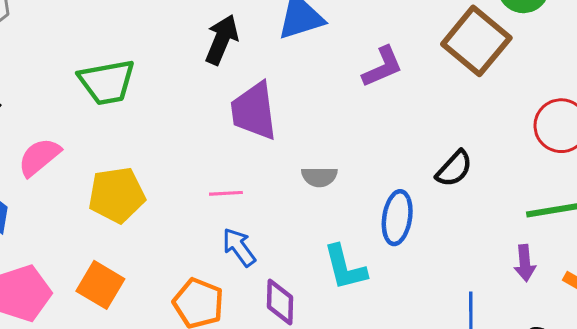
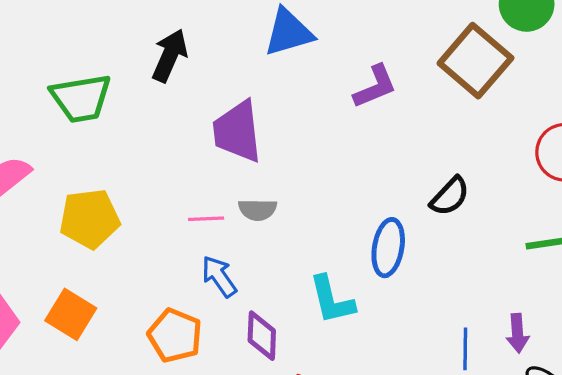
black arrow: (222, 40) -> (170, 55), moved
gray semicircle: (319, 177) -> (258, 210), moved
purple arrow: (525, 263) -> (518, 333), moved

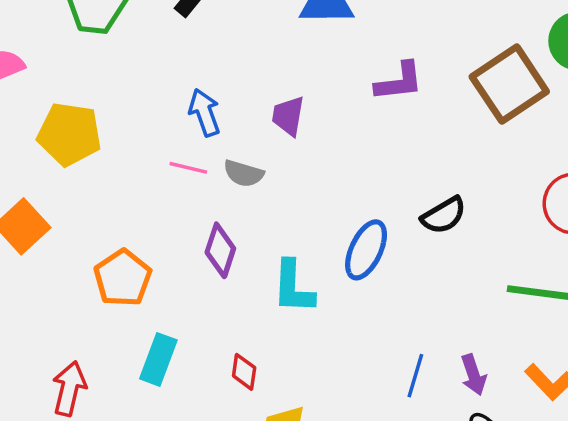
purple trapezoid: (237, 132) -> (288, 116), moved, size x0.6
blue arrow: (219, 276) -> (204, 113), moved
purple arrow: (518, 333) -> (473, 375), turned -30
purple diamond: (262, 336) -> (220, 250), moved

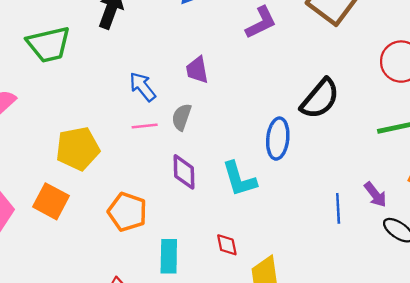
yellow pentagon: (69, 134) -> (78, 149), moved
gray semicircle: (244, 173) -> (181, 117), turned 112
black semicircle: (444, 215) -> (320, 99), size x1.4

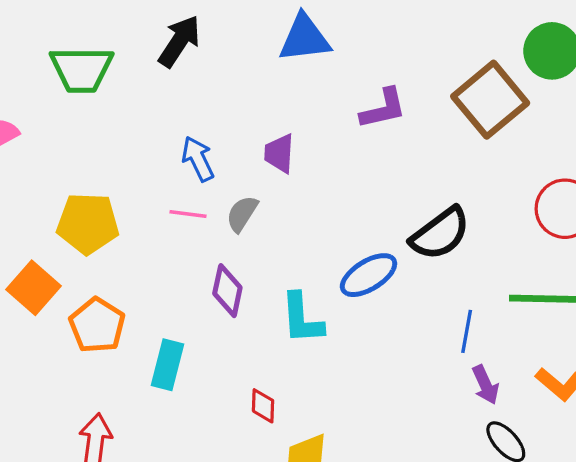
blue ellipse: (278, 139) -> (369, 275), turned 39
blue line: (338, 208) -> (467, 331), moved
orange pentagon: (127, 212) -> (97, 325), moved
cyan rectangle: (169, 256) -> (167, 365), moved

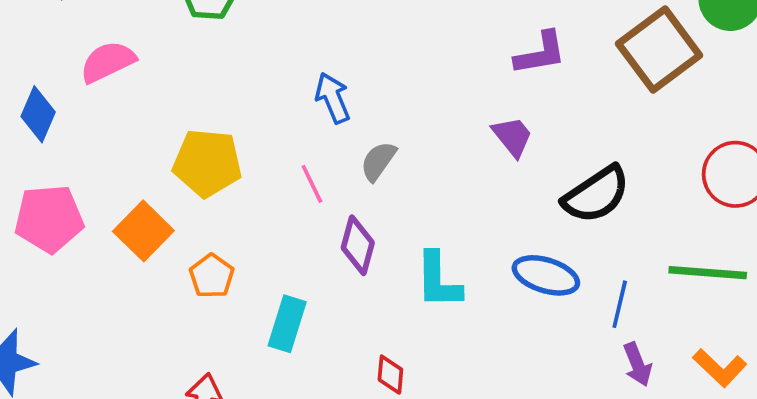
purple trapezoid: (279, 153) -> (512, 137), moved, turned 135
pink line: (188, 214) -> (312, 184), moved, turned 54
blue ellipse: (369, 275) -> (546, 275), moved, turned 46
orange pentagon: (97, 325) -> (212, 276), size x0.7

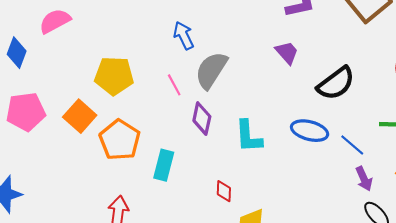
gray semicircle: (378, 161) -> (211, 70), size x1.6
orange pentagon: (212, 276) -> (120, 140), size x1.6
blue line: (620, 304) -> (352, 145), turned -60

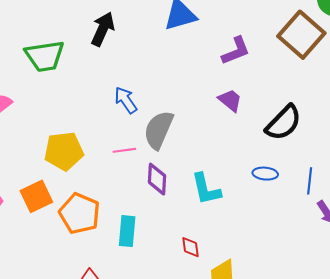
pink line: (174, 85) -> (124, 150), turned -60
orange square: (80, 116) -> (36, 196), turned 32
blue ellipse: (310, 131) -> (265, 174), size x0.7
blue line: (352, 145) -> (310, 181), turned 65

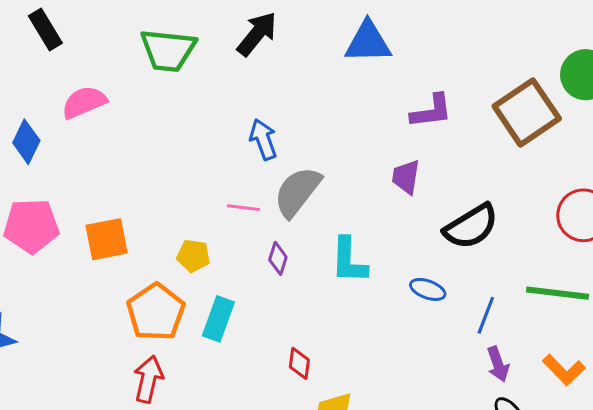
purple trapezoid: (230, 100) -> (406, 177), turned -135
yellow pentagon: (64, 151) -> (193, 256), moved, size x0.6
purple diamond: (157, 179) -> (278, 258), size x0.7
cyan L-shape: (206, 189) -> (349, 260), moved
orange pentagon: (80, 213) -> (156, 312), moved

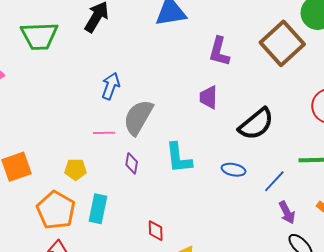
purple L-shape: (431, 111) -> (219, 51), turned 120
blue arrow: (263, 139) -> (111, 86), turned 48
blue line: (486, 315) -> (274, 181), turned 30

